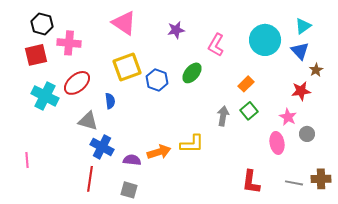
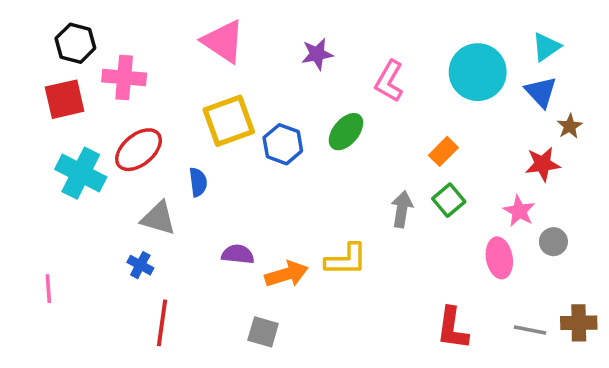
blue cross: (102, 147) -> (140, 265), moved, size x0.6
purple semicircle: (132, 160) -> (238, 254), moved
gray square: (129, 190) -> (263, 332), moved

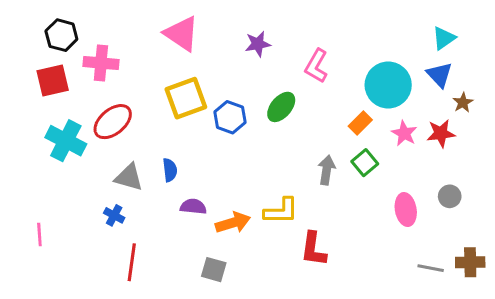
cyan circle: (478, 72) -> (388, 85), moved
blue semicircle: (198, 182) -> (170, 170), moved
pink star: (519, 211) -> (404, 133), moved
red L-shape: (452, 328) -> (313, 249), moved

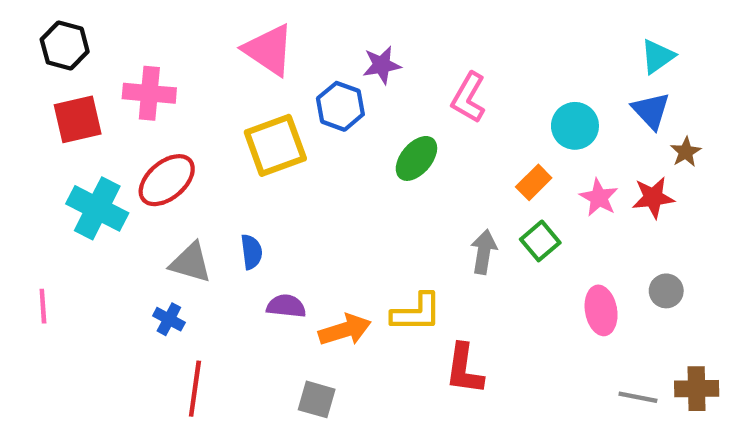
black hexagon: (61, 35) -> (65, 46), moved
cyan circle: (388, 85) -> (575, 126), size x0.7
blue hexagon: (230, 117) -> (340, 106), moved
pink line: (39, 234) -> (43, 306), moved

